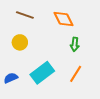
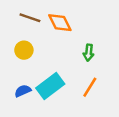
orange diamond: (63, 19) -> (60, 23), moved
blue semicircle: (11, 78) -> (23, 91), moved

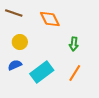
brown line: (30, 18) -> (14, 13), moved
blue semicircle: (23, 91) -> (15, 65), moved

